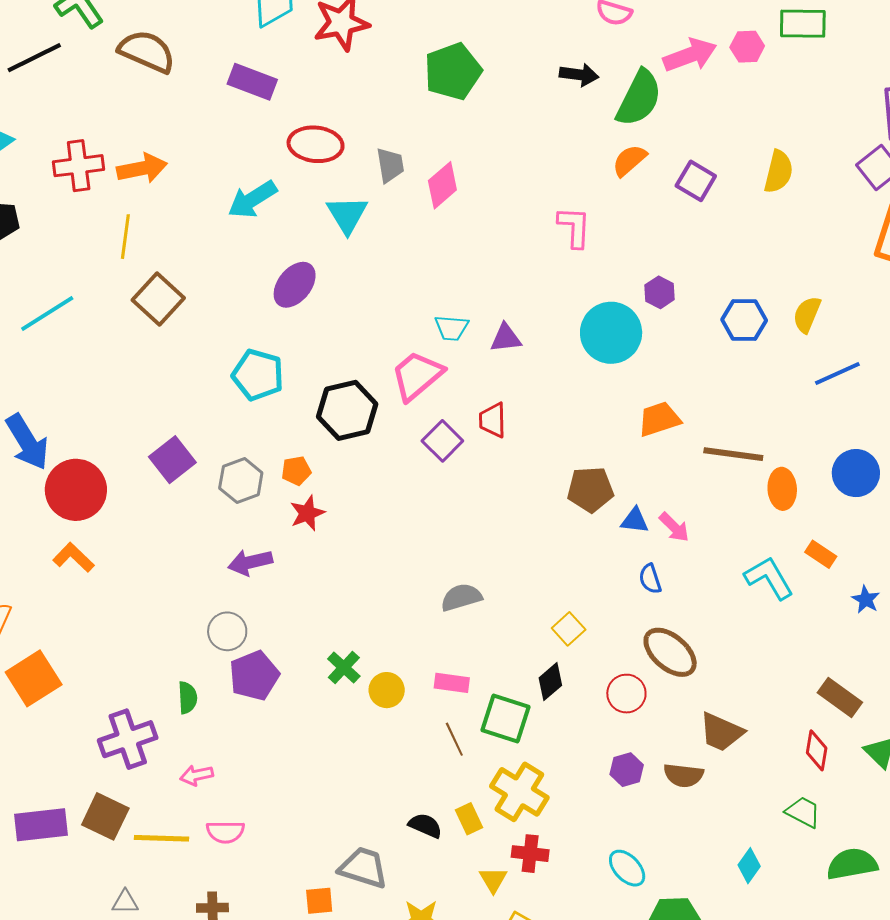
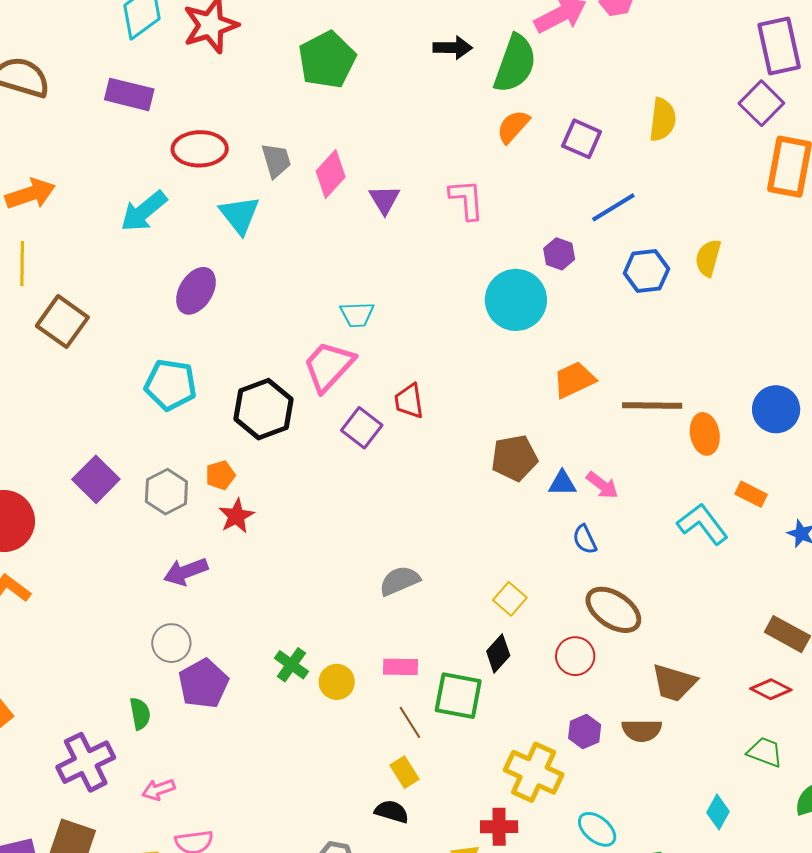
purple triangle: (506, 338) -> (384, 200), moved, turned -48
blue line: (837, 373) -> (613, 207), moved
red diamond: (817, 750) -> (771, 689), turned -66
yellow cross: (519, 792) -> (534, 772), moved
yellow rectangle: (469, 819) -> (405, 772), moved

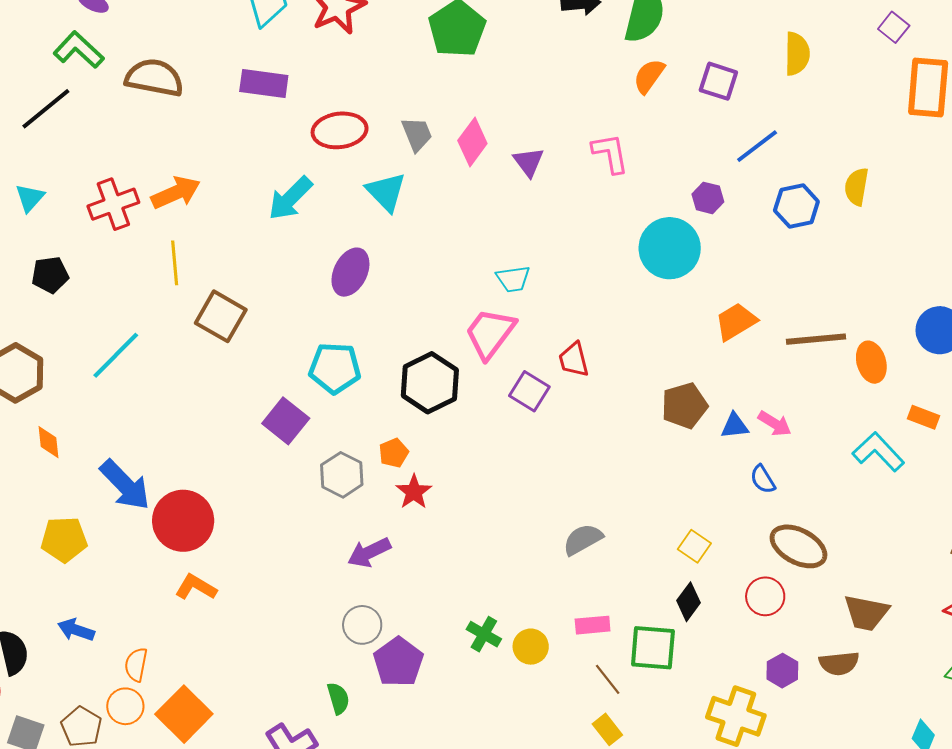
purple square: (761, 103) -> (894, 27), size x0.7
purple square: (96, 479) -> (286, 421), moved

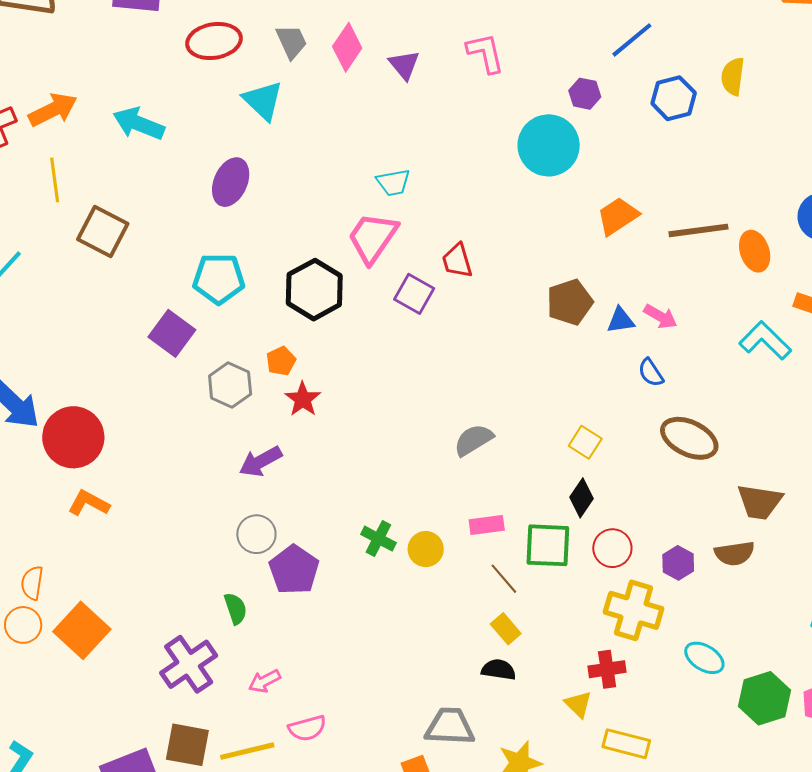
cyan arrow: (290, 198) -> (139, 124), moved, turned 69
red circle: (765, 596) -> (612, 548), moved

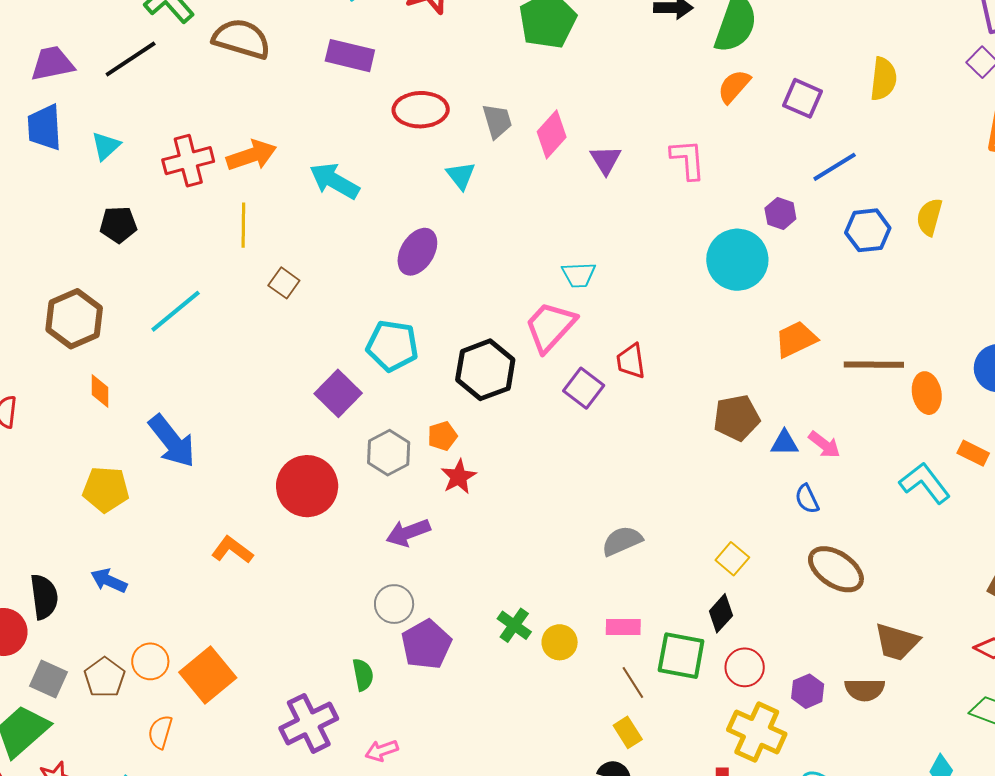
cyan triangle: (263, 101) -> (461, 176), size x0.7
brown square: (103, 232) -> (284, 283), size x0.6
red circle: (73, 437) -> (307, 486), moved
orange semicircle: (32, 583) -> (160, 732), moved

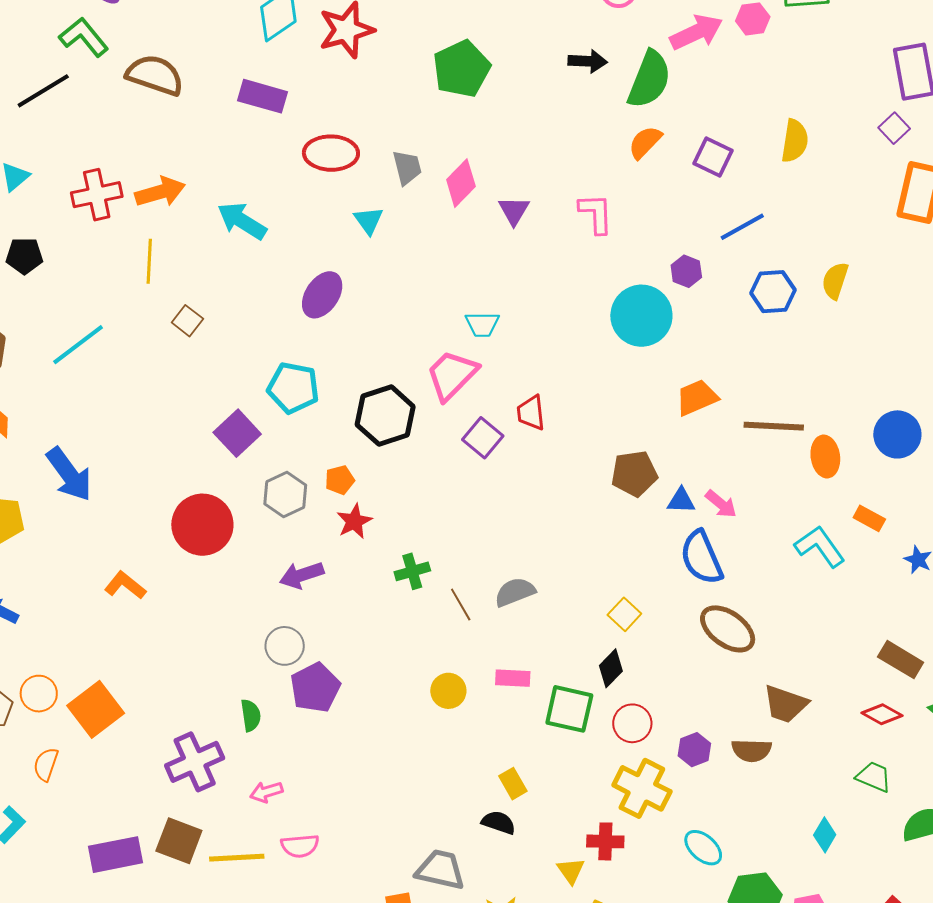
blue semicircle: (807, 499) -> (701, 558), size x1.8
green cross: (514, 625) -> (412, 571), moved, turned 36
brown line: (633, 683) -> (461, 605), moved

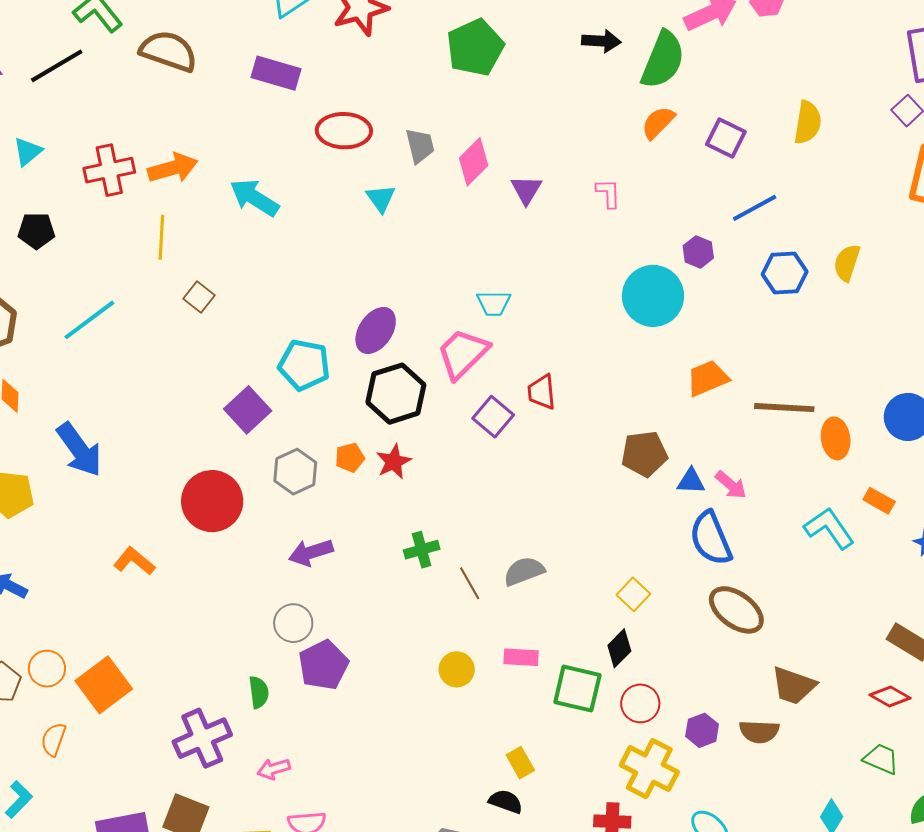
pink L-shape: (596, 213) -> (608, 193), size x0.7
purple ellipse: (322, 295) -> (376, 330), moved
red star: (354, 521) -> (394, 462), moved

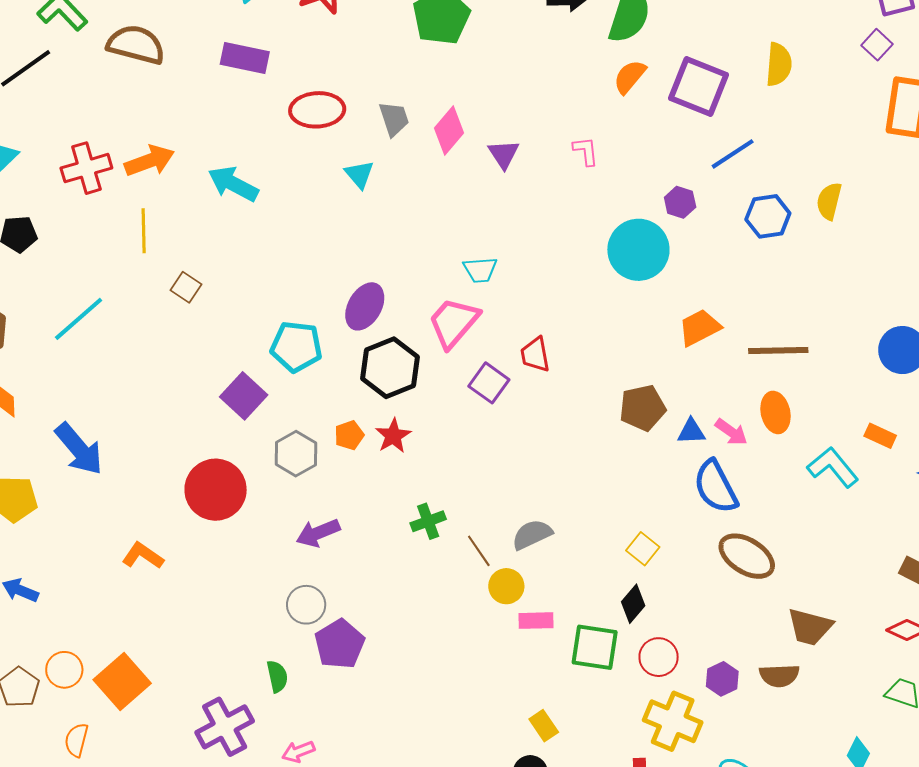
purple square: (726, 138) -> (698, 86), size x1.5
orange ellipse: (836, 438) -> (775, 412), moved
yellow circle: (457, 669) -> (506, 586), moved

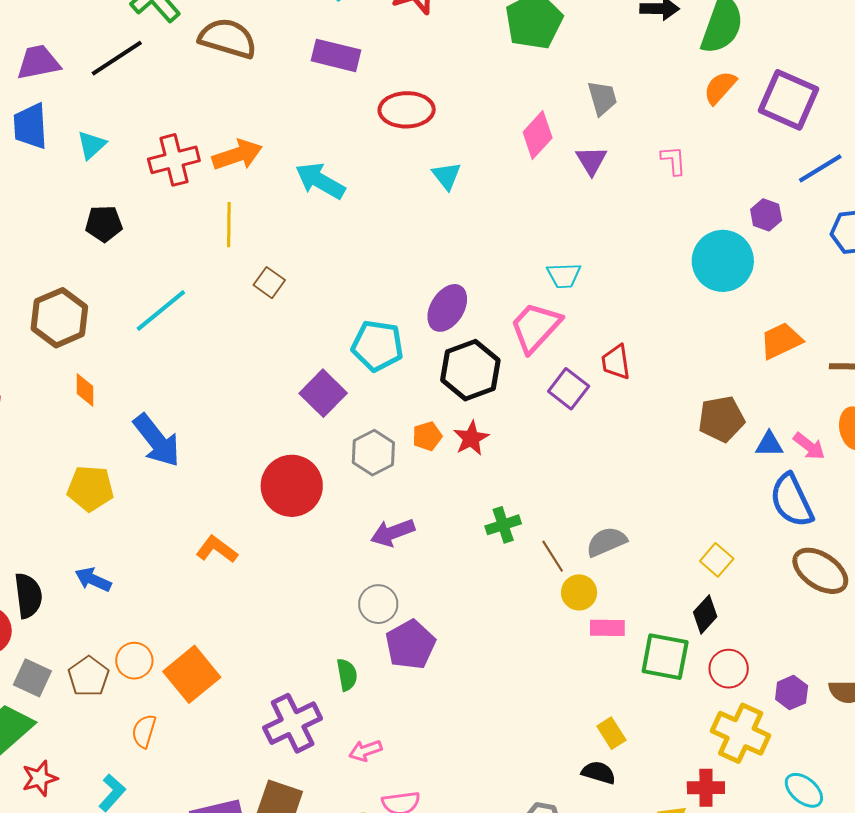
gray trapezoid: (394, 119) -> (602, 98), moved

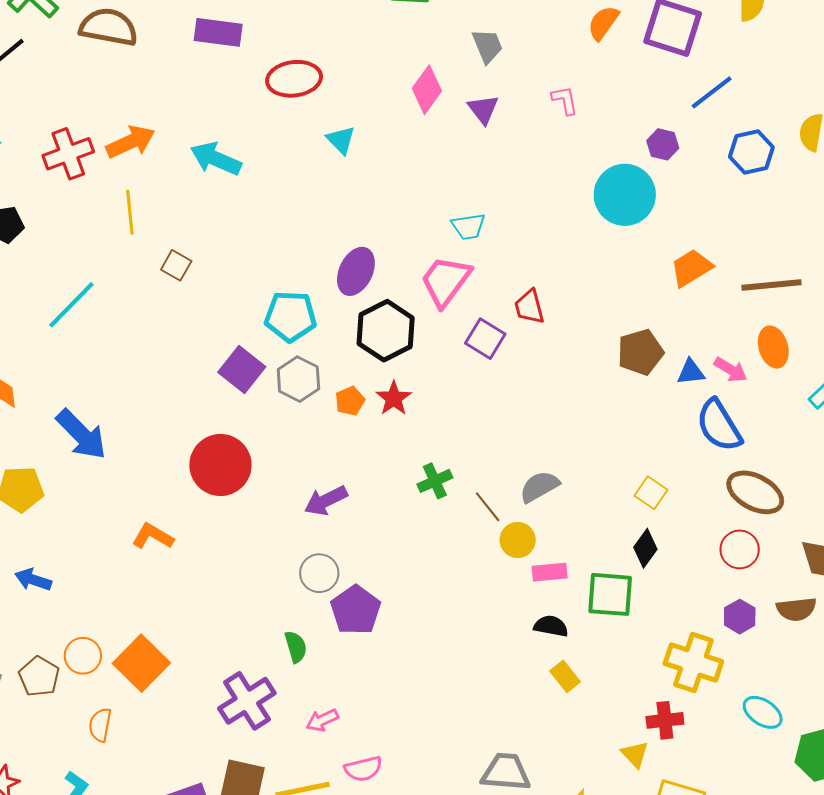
gray hexagon: (373, 453) -> (298, 379), moved
red circle: (729, 669) -> (740, 549), moved
black semicircle: (599, 773) -> (551, 626), moved

